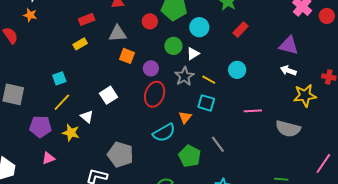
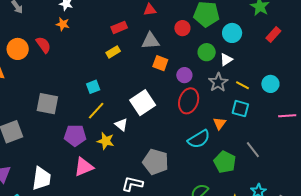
cyan circle: (237, 70) -> (270, 84), moved
white square: (109, 95) -> (143, 103), size x1.4
pink triangle: (48, 158) -> (84, 167), size x1.5

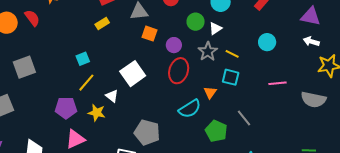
cyan circle: (270, 84) -> (267, 42), moved
gray square: (47, 104) -> (24, 67), moved, turned -30

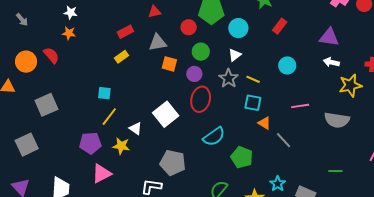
green circle: (196, 22) -> (201, 52), moved
cyan square: (83, 59) -> (104, 93), turned 32
white square: (133, 74) -> (166, 114), moved
orange triangle: (210, 92) -> (264, 123), moved, turned -32
gray line: (244, 118) -> (284, 140), moved

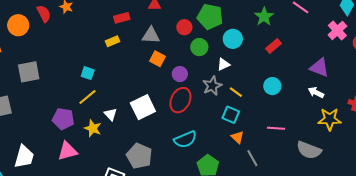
green circle: (201, 52) -> (199, 47), moved
red semicircle: (51, 55) -> (44, 14), moved

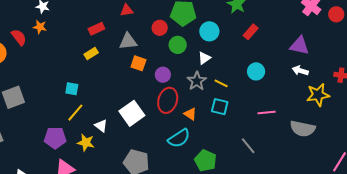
orange triangle: (237, 137) -> (190, 114), moved

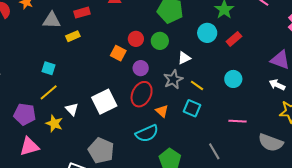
red circle: (160, 28) -> (136, 39), moved
cyan circle: (209, 31) -> (207, 33), moved
gray triangle: (128, 41) -> (52, 20), moved

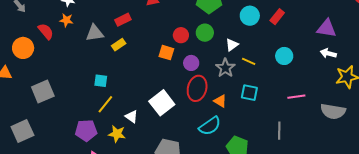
yellow line: (197, 85) -> (249, 61), moved
gray line: (214, 151) -> (279, 131), turned 42

